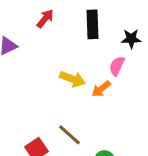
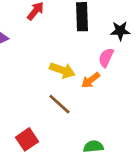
brown line: (70, 135) -> (59, 104), moved

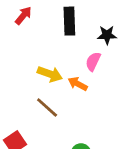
orange arrow: (91, 80) -> (78, 84), turned 66

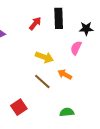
red arrow: (23, 15) -> (35, 23), moved
orange arrow: (78, 84) -> (65, 74), moved

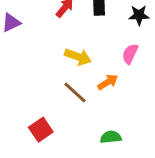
pink semicircle: (76, 48) -> (130, 54), moved
orange arrow: (65, 74) -> (108, 82), turned 120

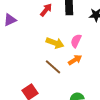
pink semicircle: (130, 54) -> (76, 41), moved

